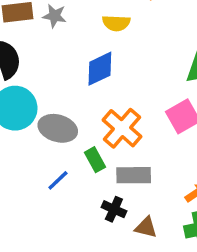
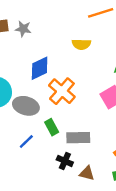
yellow semicircle: (116, 23) -> (81, 44), moved
blue diamond: (100, 69) -> (40, 68), moved
orange cross: (122, 128) -> (62, 91), moved

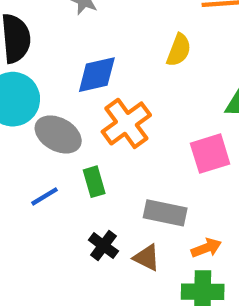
yellow semicircle: (81, 44) -> (179, 50), turned -84
gray rectangle: (78, 138) -> (165, 213), moved
brown triangle: (87, 173) -> (147, 258), moved

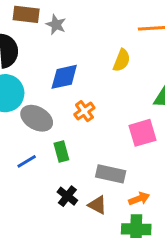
orange cross: (126, 123) -> (84, 111), size x0.6

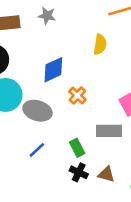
gray star: (56, 25) -> (47, 16), moved
green rectangle: (61, 151) -> (77, 148), moved
gray rectangle: (111, 174) -> (109, 131), moved

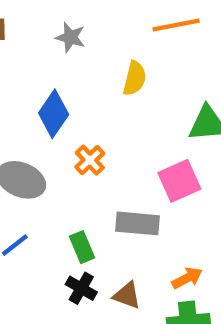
gray star: (47, 16) -> (70, 37), moved
blue diamond: (53, 70) -> (54, 114), turned -36

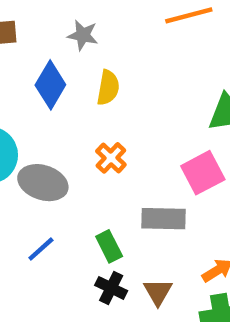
yellow semicircle: (135, 78) -> (108, 88), moved
blue diamond: (54, 114) -> (50, 85), moved
brown triangle: (127, 295) -> (158, 292), turned 44

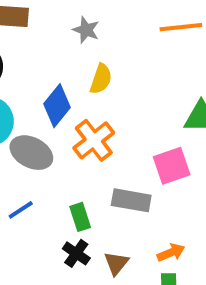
blue diamond: (50, 85) -> (57, 106), moved
orange cross: (111, 158) -> (94, 140), size x1.5

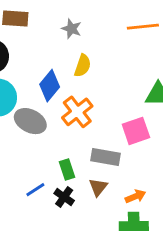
blue line: (21, 210) -> (35, 190), moved
brown triangle: (116, 263) -> (98, 187), moved

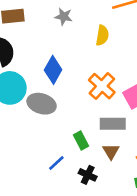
yellow semicircle: (83, 66) -> (102, 35), moved
orange cross: (77, 112) -> (102, 86), moved
black cross: (64, 197) -> (88, 175), moved

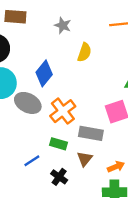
yellow semicircle: (102, 35) -> (84, 52), moved
orange cross: (102, 86) -> (63, 111), moved
green rectangle: (81, 141) -> (59, 144), turned -56

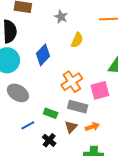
gray ellipse: (28, 103) -> (18, 93), moved
orange cross: (63, 111) -> (72, 82), moved
orange arrow: (116, 167) -> (92, 127), moved

